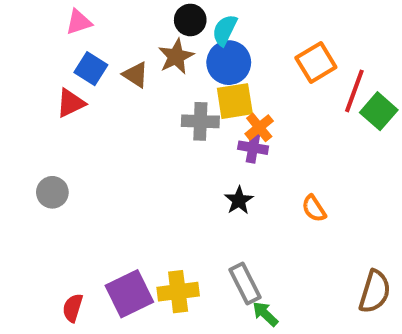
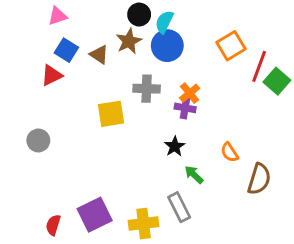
yellow square: (235, 101) -> (111, 114), moved
yellow cross: (178, 292) -> (144, 223), moved
brown semicircle: (375, 292) -> (259, 179), moved
green arrow: (265, 314) -> (194, 175), moved

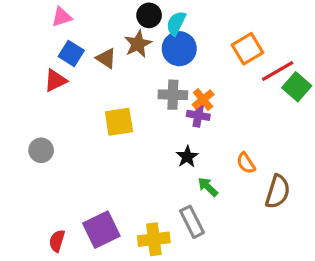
red line: (259, 66) -> (278, 71), turned 40
gray cross: (147, 89) -> (173, 95), moved

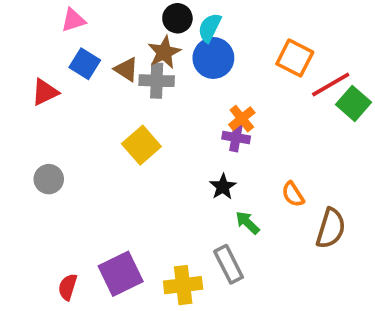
orange square: (247, 49) -> (295, 58), turned -32
red triangle: (55, 80) -> (45, 92), moved
gray cross: (173, 95) -> (157, 81), moved
yellow square: (119, 122) -> (141, 145), turned -32

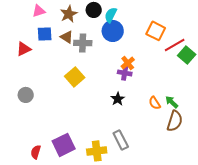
brown star: (164, 52) -> (69, 14), moved
blue square: (85, 64) -> (45, 34), turned -35
green arrow: (247, 223) -> (172, 102), moved

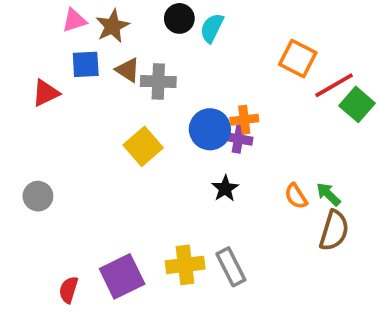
brown star: (69, 14) -> (112, 26), moved
blue circle: (113, 31) -> (210, 129), moved
orange cross: (128, 63) -> (244, 120), turned 32
gray circle: (26, 95) -> (38, 196), moved
yellow cross: (97, 151) -> (185, 265), moved

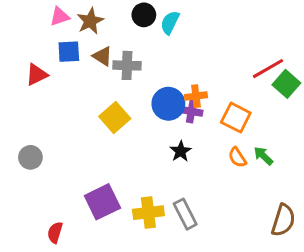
orange square: (298, 59) -> (236, 118), moved
brown semicircle: (334, 231) -> (283, 220), moved
purple square: (122, 276) -> (102, 202), moved

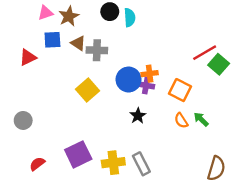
cyan semicircle: (170, 23) -> (130, 17), turned 150
red semicircle: (55, 232) -> (37, 164), moved, turned 35

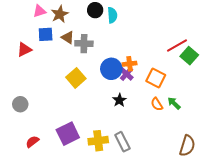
purple cross: (146, 85) -> (126, 74), turned 32

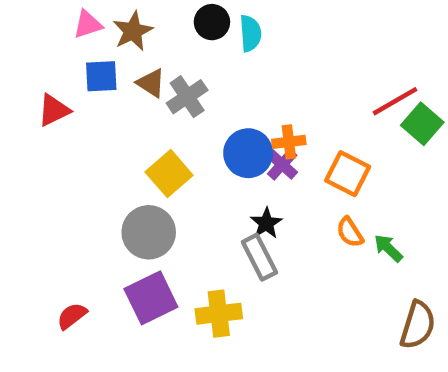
gray cross: (84, 44) -> (187, 97), turned -36
green arrow: (174, 103) -> (388, 248), moved
gray circle: (20, 104) -> (149, 232), moved, size x1.5
gray rectangle: (122, 142) -> (259, 257), moved

